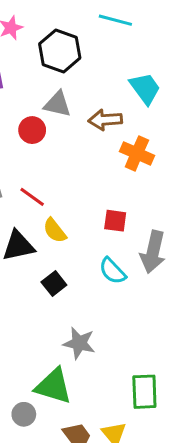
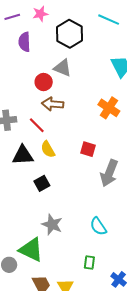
brown arrow: (105, 120) -> (53, 104), moved
cyan semicircle: (112, 271) -> (98, 226), moved
green rectangle: (144, 392) -> (89, 263), size x0.6

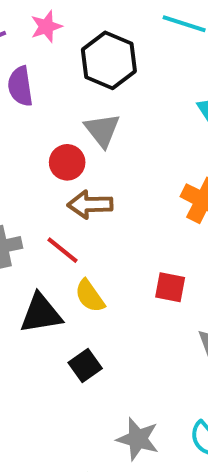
gray triangle: (63, 68) -> (102, 130), turned 36
gray star: (52, 225) -> (138, 439), moved

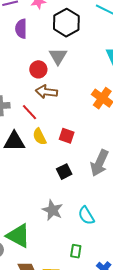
red square: (170, 287) -> (67, 136), moved
black square: (85, 366) -> (64, 172), moved

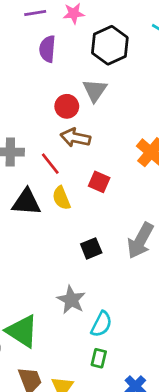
red square: (67, 136) -> (99, 182), moved
cyan semicircle: (86, 216) -> (101, 324), moved, turned -126

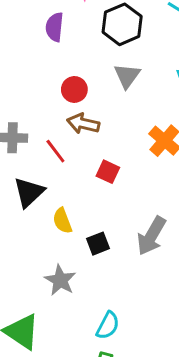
gray triangle: (95, 90) -> (127, 76), moved
yellow semicircle: (61, 198) -> (62, 221), moved
black triangle: (26, 202) -> (29, 192), turned -48
gray star: (71, 300) -> (60, 280), moved

